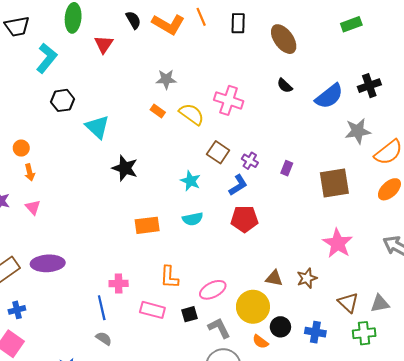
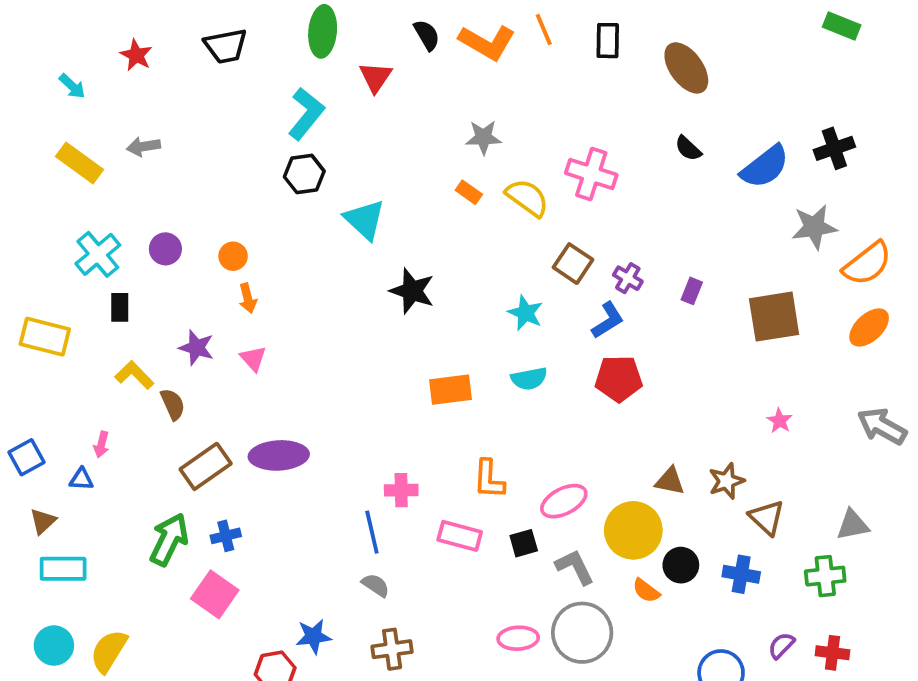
green rectangle: (351, 24) -> (842, 26), moved, turned 42
cyan L-shape: (47, 58) -> (306, 114), moved
pink star: (338, 243) -> (780, 421), size x0.5
brown triangle: (348, 303) -> (767, 518), moved

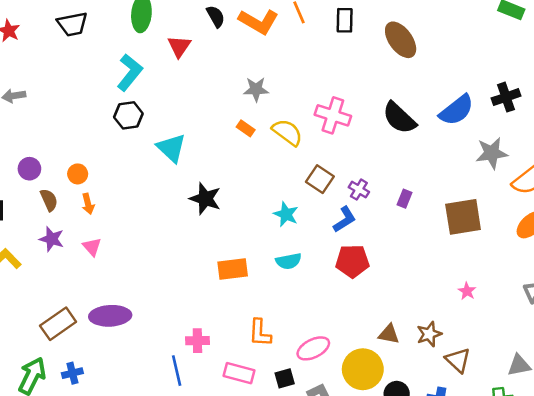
black semicircle: (688, 148) -> (399, 118), moved, size x1.8
brown semicircle: (173, 404) -> (49, 200), moved

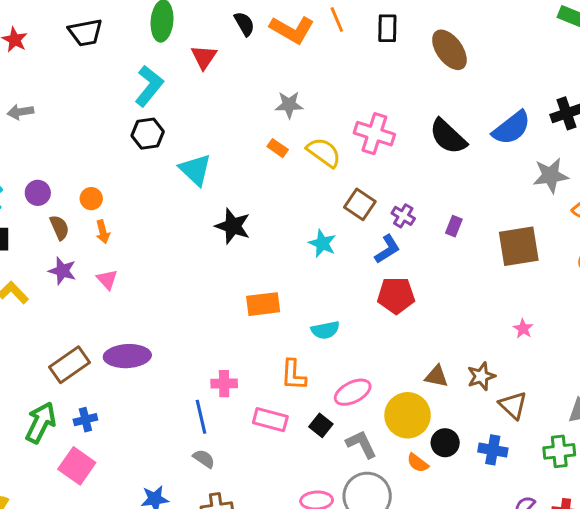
cyan semicircle: (289, 261) -> (325, 330), moved
black square: (285, 378) -> (321, 425), turned -36

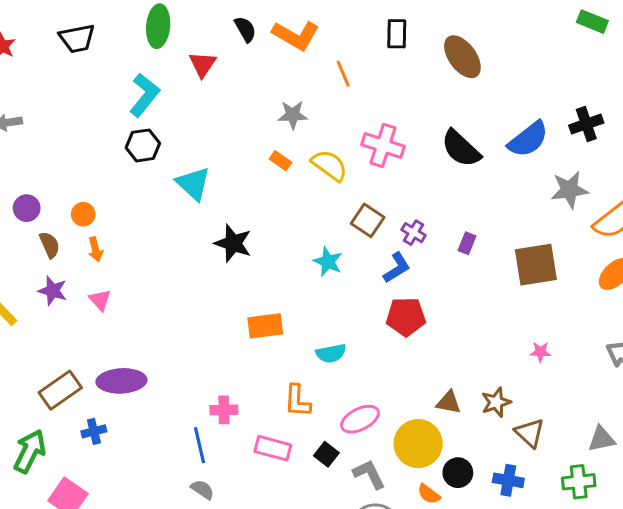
orange line: (337, 19) -> (343, 74), moved
pink star: (523, 329) -> (540, 352), turned -30
blue cross: (85, 420) -> (94, 431), moved

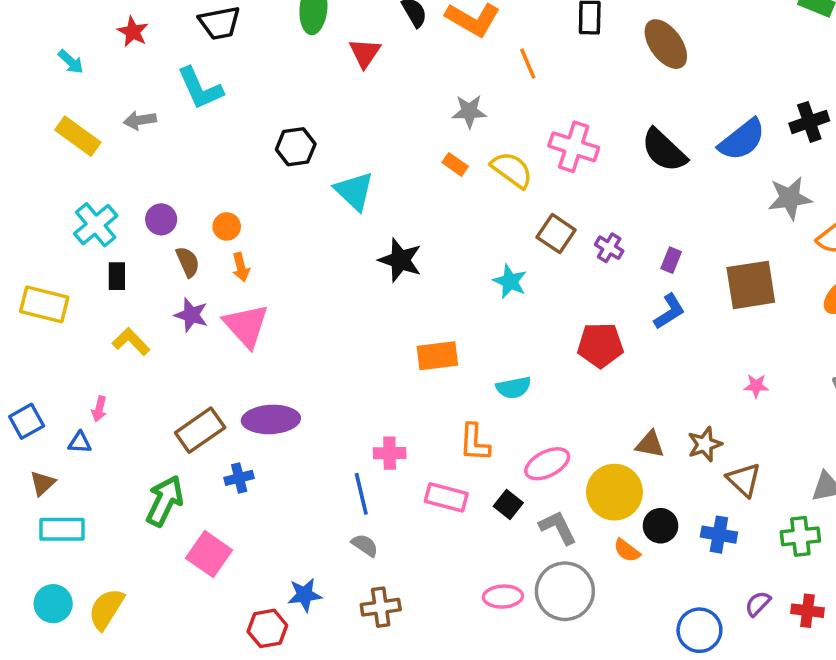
cyan L-shape: (144, 95) -> (200, 88), moved, turned 117
blue L-shape: (397, 268) -> (669, 311), moved
pink triangle: (100, 300) -> (246, 326), size x1.8

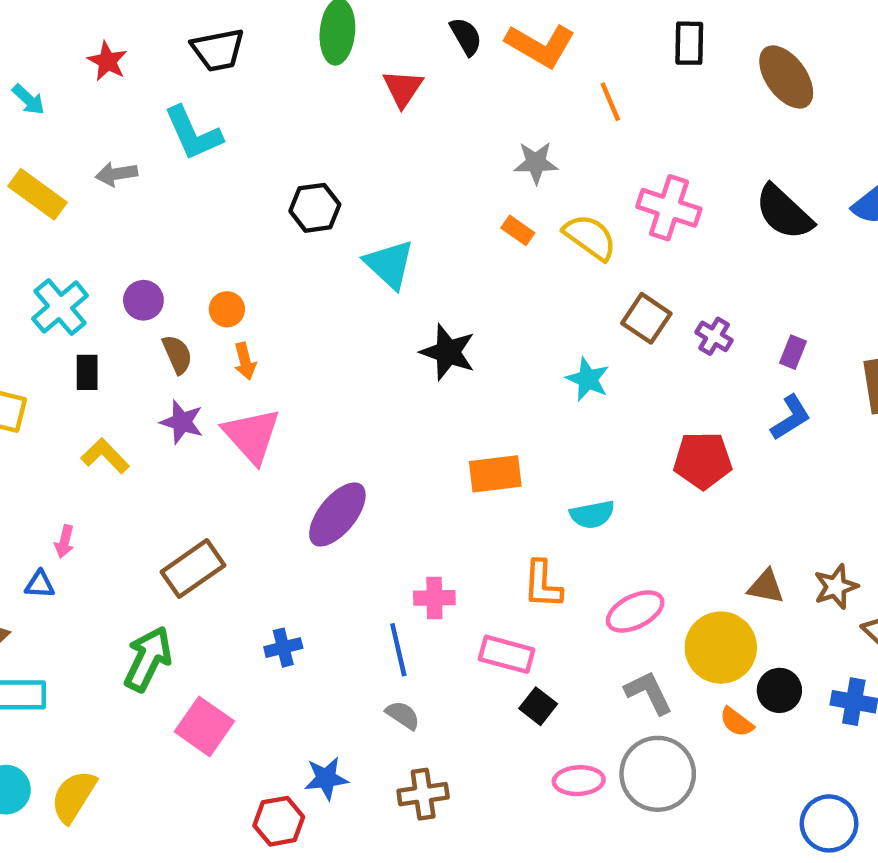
purple ellipse: (271, 419) -> (337, 514), moved, turned -48
blue cross: (239, 478) -> (283, 648), moved
black square: (508, 504) -> (538, 706), moved

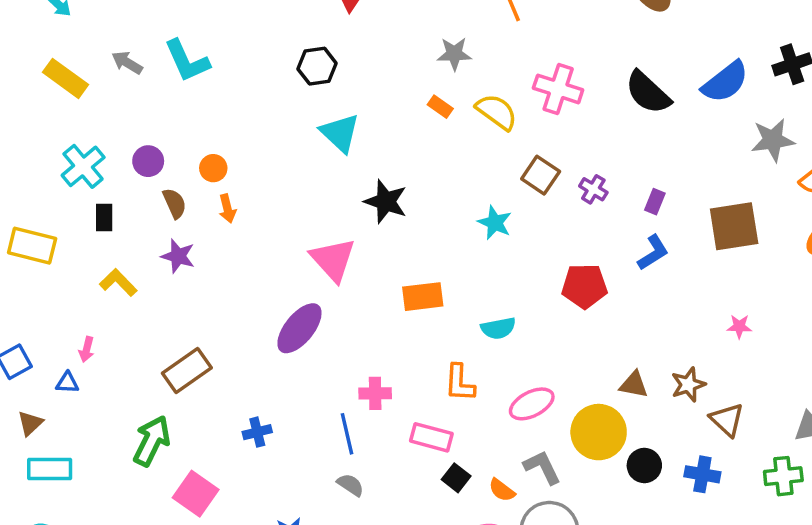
cyan L-shape: (193, 133) -> (187, 61), moved
gray arrow: (116, 174) -> (127, 63), turned 40
black hexagon: (315, 208) -> (317, 66), moved
pink triangle: (252, 436) -> (333, 260), moved
orange semicircle: (737, 722) -> (502, 490), moved

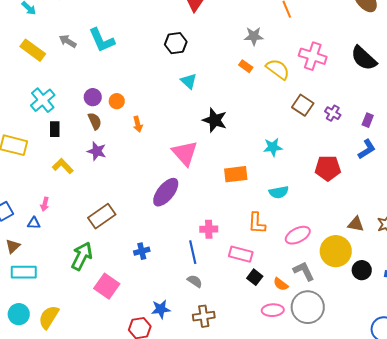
cyan triangle: (340, 133) -> (189, 81), size x0.7
purple circle: (148, 161) -> (93, 97), moved
orange arrow: (227, 209) -> (138, 124), moved
cyan star: (495, 223) -> (273, 147), moved, turned -30

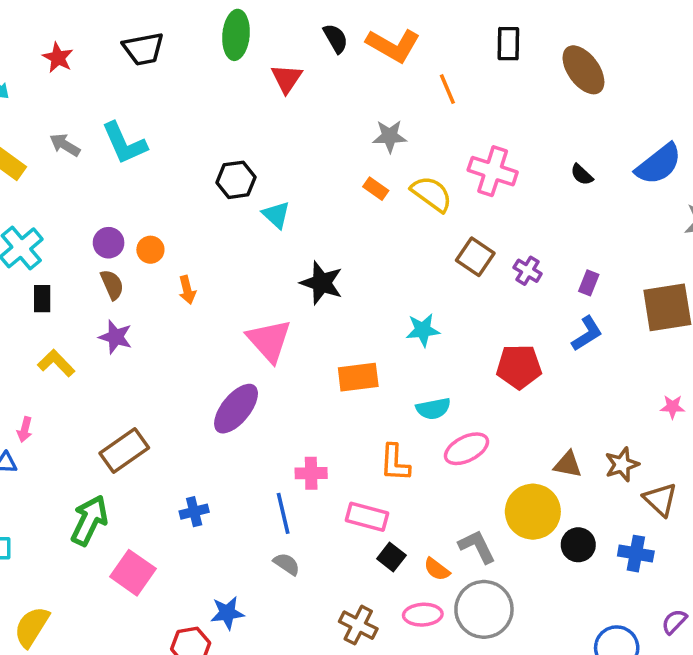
black hexagon: (176, 43) -> (236, 180), moved
black semicircle: (364, 58) -> (582, 175), size x0.5
pink ellipse: (298, 235) -> (466, 449), moved
brown cross: (204, 316) -> (358, 625), moved, turned 35

